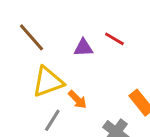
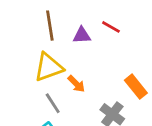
brown line: (32, 37) -> (50, 26), moved, turned 32
gray line: (52, 120) -> (53, 103), turned -65

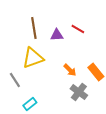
orange arrow: (76, 84) -> (70, 70), moved
gray line: (53, 103) -> (15, 80), moved

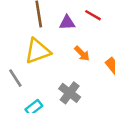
orange arrow: (70, 70) -> (82, 53), moved
gray cross: (79, 92) -> (70, 93), moved

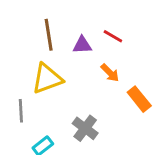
orange arrow: (82, 53) -> (110, 73), moved
gray line: (15, 78) -> (21, 111), turned 30

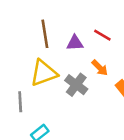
gray cross: (85, 128) -> (76, 85), moved

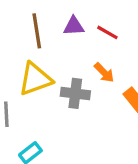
purple triangle: (75, 43) -> (74, 26), moved
gray cross: (76, 85) -> (75, 93), turned -30

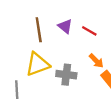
purple triangle: (74, 26) -> (65, 26), turned 42
orange arrow: (104, 73) -> (96, 61), moved

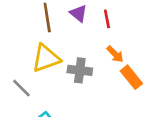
red line: (89, 31) -> (107, 19), turned 49
gray line: (17, 90) -> (21, 88), turned -42

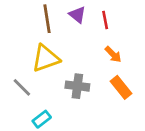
gray cross: (80, 70) -> (77, 86), moved
orange rectangle: (131, 77) -> (121, 87), moved

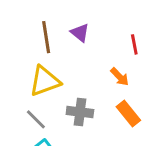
red line: (105, 20) -> (134, 44), moved
gray line: (22, 87) -> (36, 119), moved

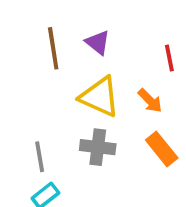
yellow triangle: (45, 81) -> (100, 97), moved, turned 44
gray line: (36, 119) -> (40, 157), turned 35

